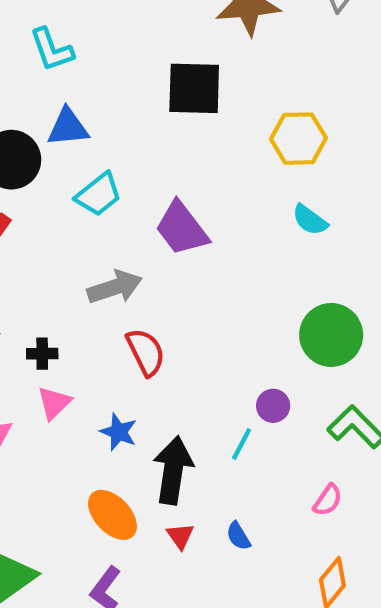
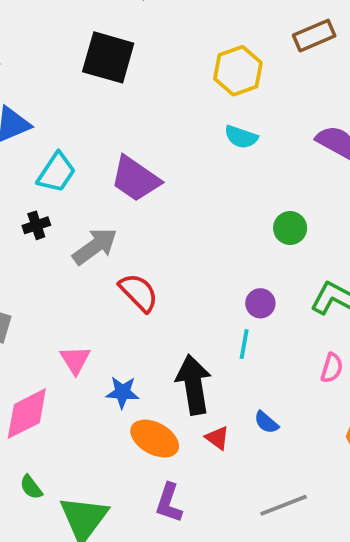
black square: (194, 88) -> (108, 57), turned 32
yellow hexagon: (298, 139) -> (238, 71), moved
green circle: (331, 335) -> (290, 228), size x0.6
black cross: (42, 354) -> (36, 225), moved
blue star: (119, 432) -> (122, 392), moved

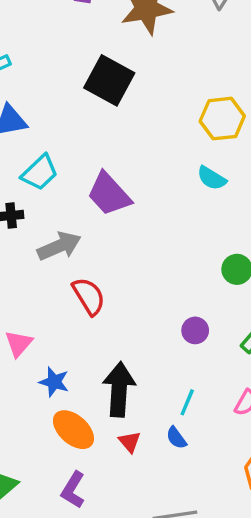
cyan line: (244, 344) -> (187, 402), moved

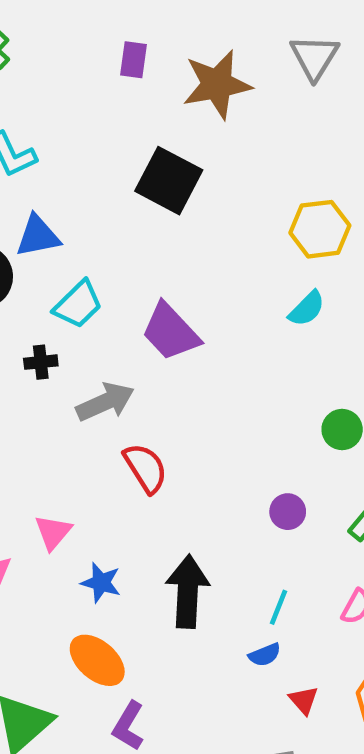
cyan semicircle: (212, 178) -> (307, 309), turned -76
orange ellipse: (73, 430) -> (97, 660), moved
blue semicircle: (176, 438) -> (265, 655), turned -75
red triangle: (130, 442) -> (304, 700), moved

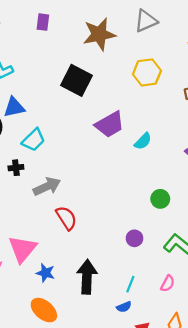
gray triangle: (314, 57) -> (146, 21), turned 35
purple rectangle: (133, 60) -> (43, 22), moved
yellow hexagon: (320, 229) -> (147, 72), moved
purple trapezoid: (171, 332) -> (110, 124), moved, turned -76
pink triangle: (53, 532) -> (22, 249), size x1.6

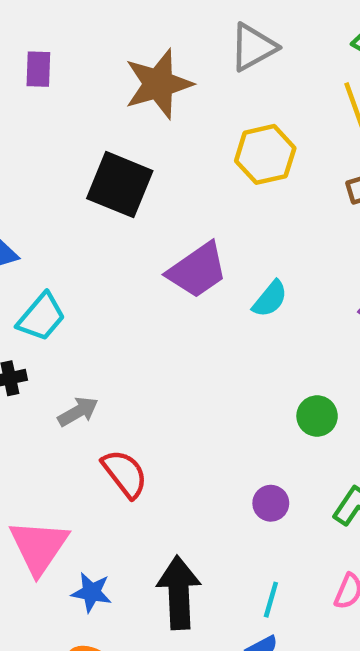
gray arrow: (47, 186) -> (78, 412), size x0.7

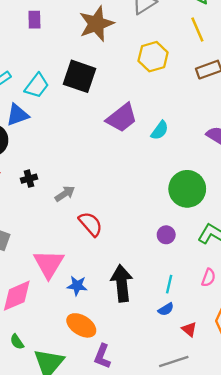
cyan trapezoid: (41, 317) -> (37, 86), moved
green circle: (317, 416) -> (187, 189), size x1.8

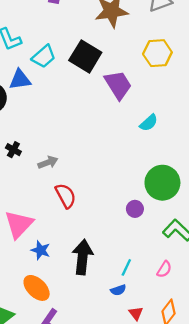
purple trapezoid: (122, 118) -> (118, 85), moved, turned -96
black cross: (29, 179) -> (13, 150), moved, turned 32
purple circle: (166, 235) -> (135, 209), moved

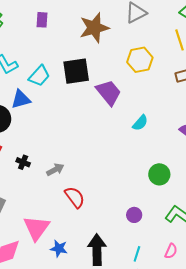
black square: (85, 56) -> (76, 71), turned -32
green circle: (162, 183) -> (159, 174), size x0.7
purple circle: (135, 209) -> (134, 215), moved

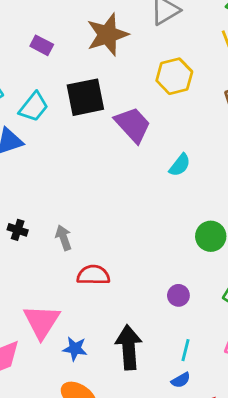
purple rectangle: (42, 20) -> (42, 45), moved, turned -63
gray arrow: (55, 170) -> (64, 238), turned -78
red semicircle: (75, 197) -> (93, 275), turned -50

